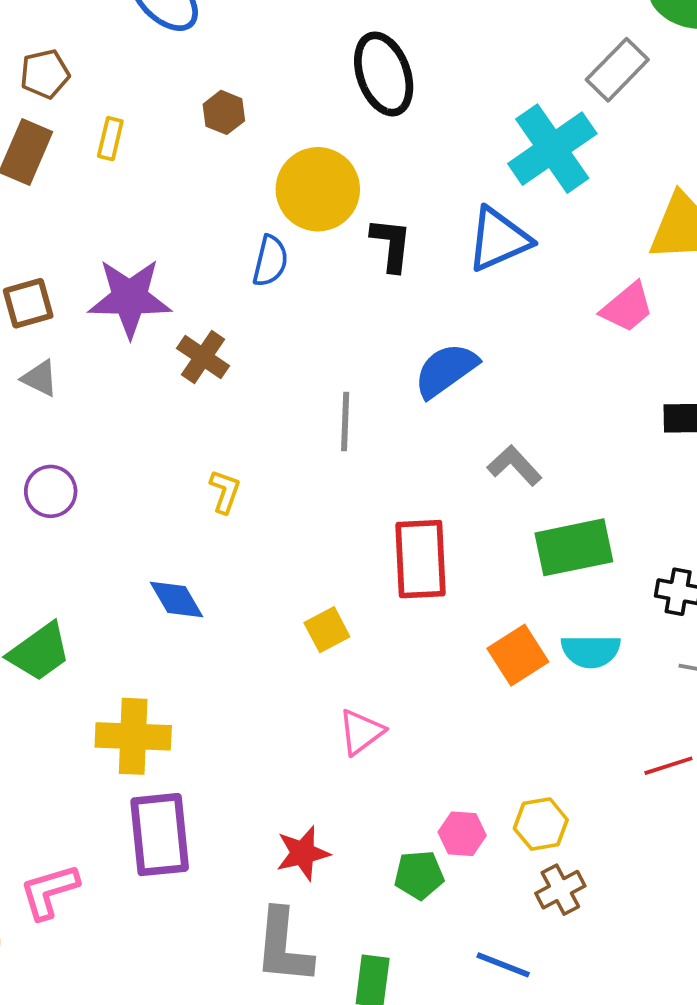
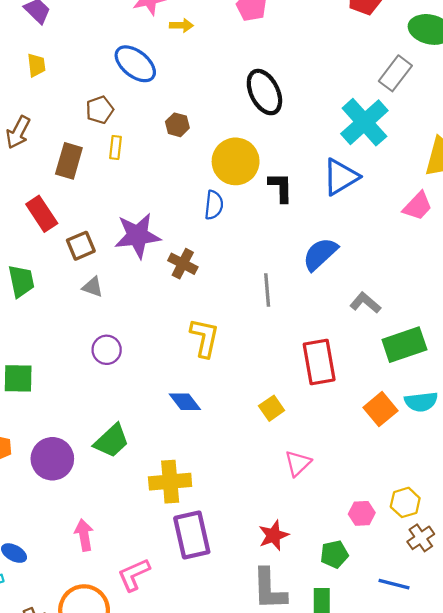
brown pentagon: (45, 74) -> (100, 110), moved
yellow L-shape: (225, 492) -> (204, 338), size x1.6
green pentagon: (419, 875) -> (334, 554), moved

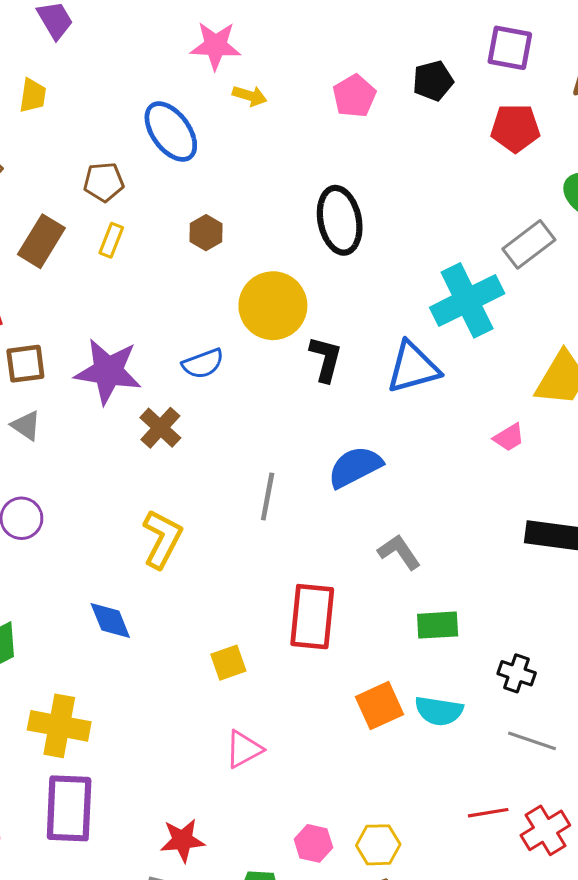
blue semicircle: (214, 205) -> (203, 364), moved, turned 48
pink trapezoid: (418, 206) -> (509, 437), size x0.7
green rectangle: (404, 345) -> (438, 625), size x0.7

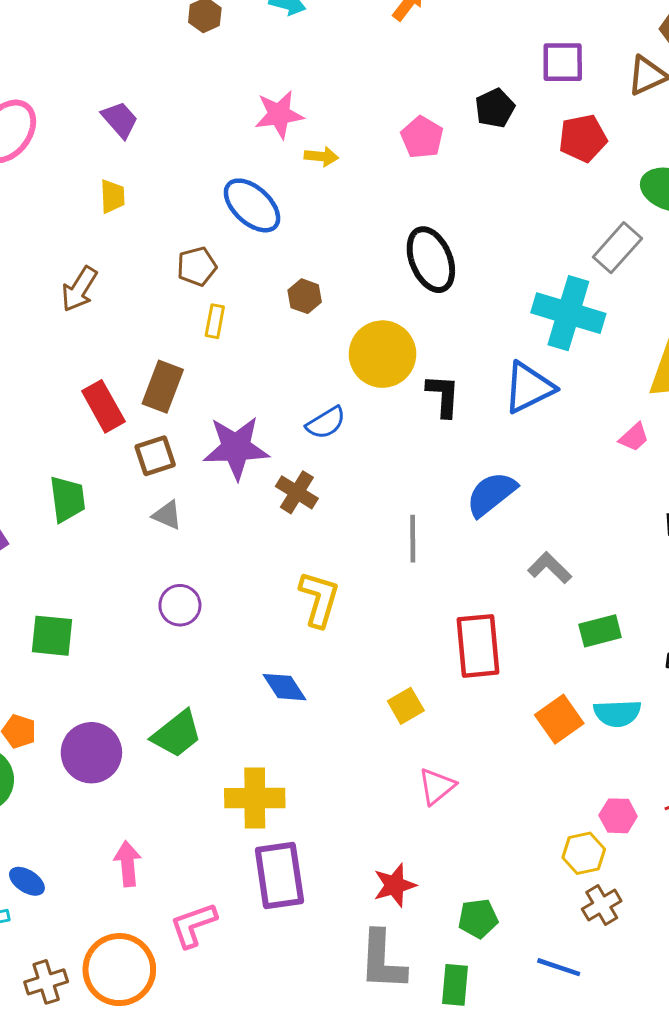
brown rectangle: (41, 241) -> (163, 387), moved
cyan cross: (467, 300) -> (568, 313), turned -36
pink hexagon: (313, 843) -> (618, 816), moved

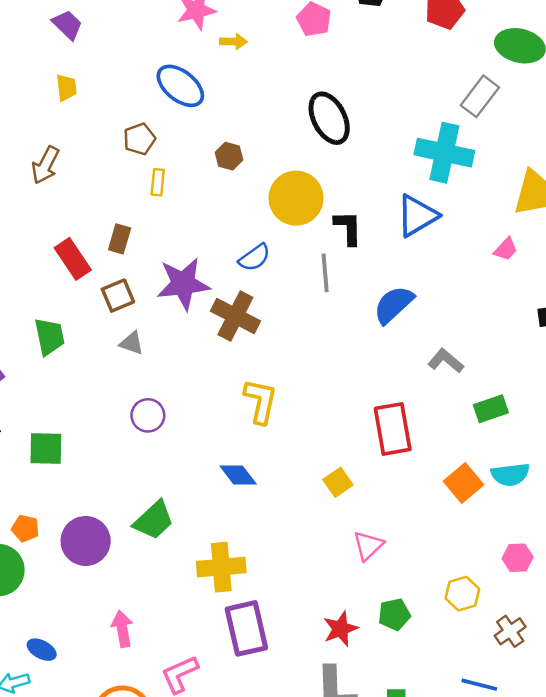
brown rectangle: (163, 387) -> (120, 239), size x0.7
brown cross: (297, 492) -> (235, 316), size x1.4
gray line: (413, 539) -> (325, 273), moved
yellow hexagon: (584, 853) -> (462, 594), moved
green pentagon: (478, 919) -> (394, 614), moved

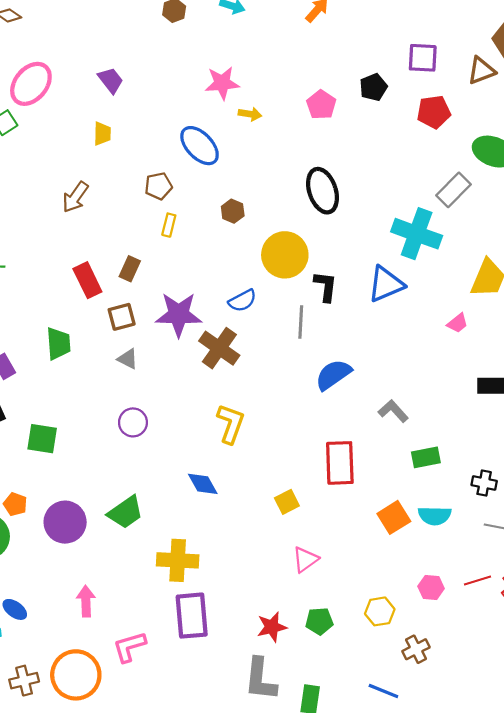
blue semicircle: (394, 305) -> (333, 375), moved

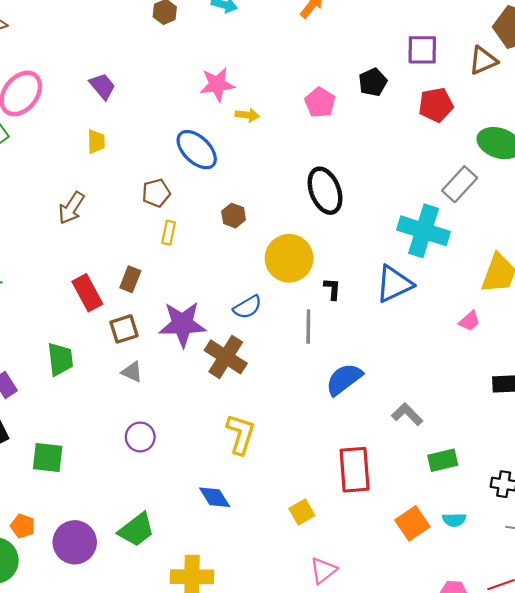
black L-shape: (326, 286) -> (332, 289), size x0.7
cyan semicircle: (435, 516) -> (454, 520), size x0.7

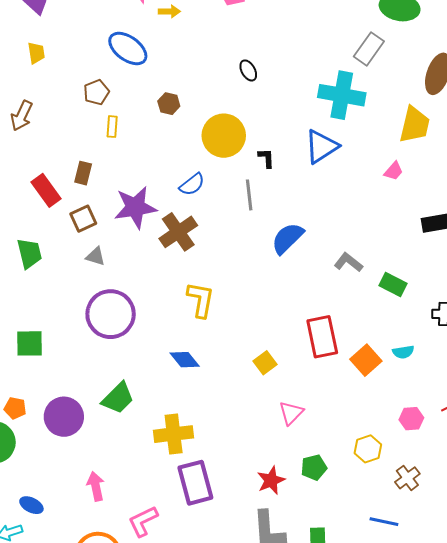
black ellipse: (325, 191) -> (248, 70), size x0.5
brown cross: (226, 357) -> (178, 232), turned 30
purple circle: (140, 437) -> (111, 314), size x1.8
green rectangle: (443, 460) -> (393, 285), moved, turned 48
red rectangle: (355, 470) -> (322, 337), moved

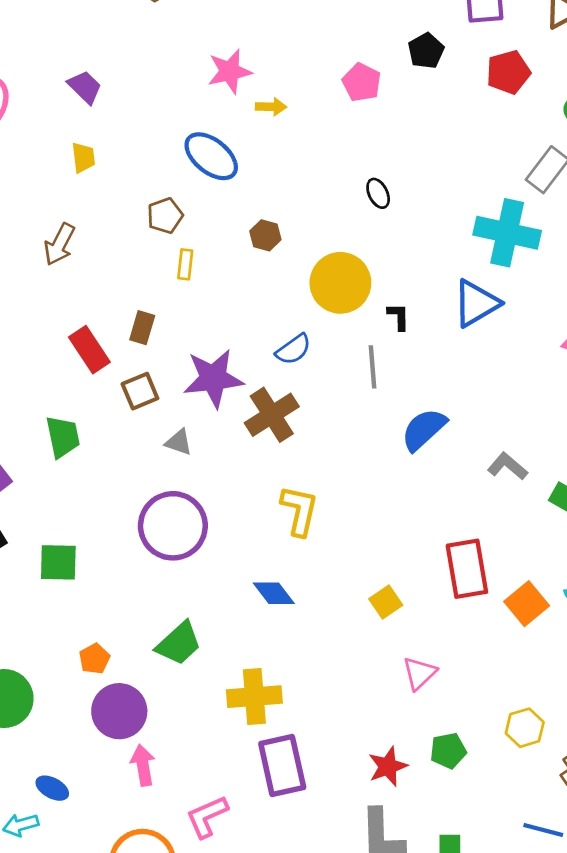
gray triangle: (96, 256) -> (179, 442), moved
orange pentagon: (15, 408) -> (94, 659), moved, turned 30
purple circle: (64, 417) -> (119, 711), moved

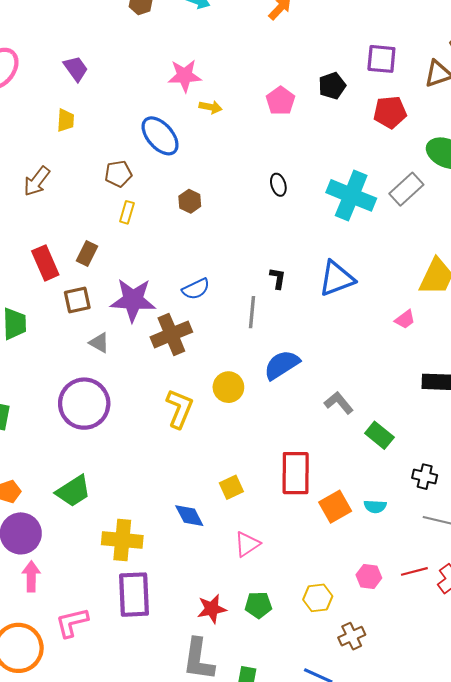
cyan cross: (507, 233) -> (351, 195), moved
yellow circle: (340, 283) -> (228, 387), moved, size x0.7
blue diamond: (274, 593) -> (189, 516), moved

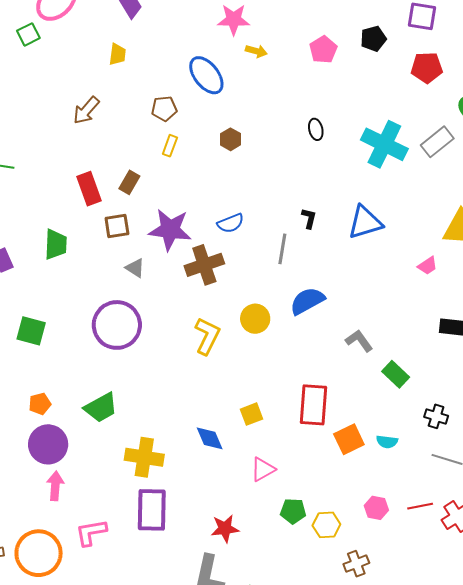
green pentagon: (258, 605) -> (293, 511), moved

